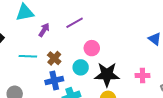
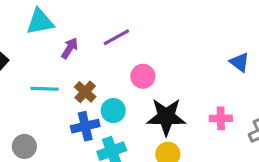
cyan circle: (81, 67) -> (113, 111), moved

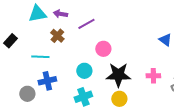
purple arrow: (70, 48) -> (60, 14), moved, turned -112
brown cross: (85, 92) -> (57, 36), moved
blue cross: (85, 126) -> (47, 81), moved

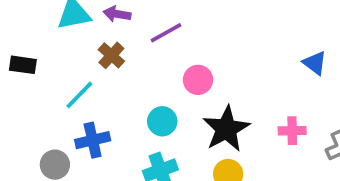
black rectangle: (10, 41) -> (23, 65), turned 56
cyan line: (40, 57) -> (79, 95), turned -48
black star: (118, 75) -> (226, 129), turned -30

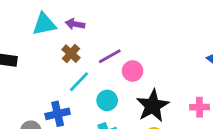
purple line: (166, 33) -> (110, 56), moved
cyan line: (79, 95) -> (79, 82), moved

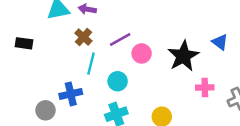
cyan line: (79, 82) -> (91, 64), turned -30
black star: (153, 106) -> (183, 56), moved

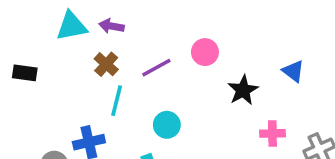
pink circle: (142, 53) -> (205, 52), moved
black star: (183, 56) -> (243, 90), size x0.7
cyan circle: (118, 81) -> (167, 125), moved

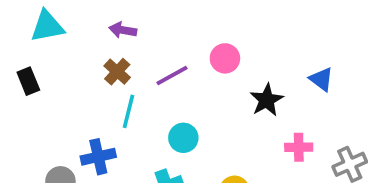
cyan triangle: (72, 26) -> (47, 26), moved
black rectangle: (25, 73) -> (28, 81), turned 60

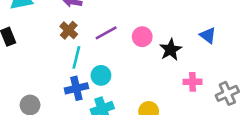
pink circle: (225, 58) -> (142, 37), moved
cyan circle: (183, 138) -> (101, 75), moved
blue cross: (98, 157) -> (76, 88), moved

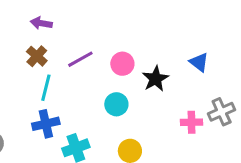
cyan circle: (101, 75) -> (116, 104), moved
pink cross: (192, 82) -> (192, 122), moved
gray cross: (227, 93) -> (222, 112), moved

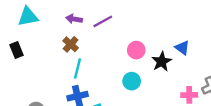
purple line: (80, 59) -> (103, 21), moved
blue triangle: (199, 62) -> (182, 48), moved

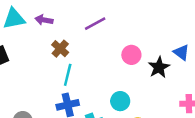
purple arrow: (74, 19) -> (44, 20), moved
cyan circle: (132, 81) -> (120, 101), moved

